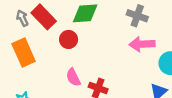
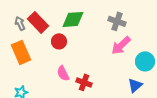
pink arrow: (142, 44) -> (121, 45), turned -40

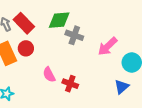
gray cross: (117, 21) -> (74, 35), moved
red circle: (59, 41) -> (26, 48), moved

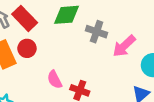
gray cross: (74, 35) -> (97, 32), moved

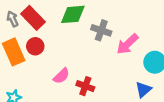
pink semicircle: (55, 80) -> (61, 76), turned -108

